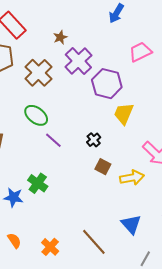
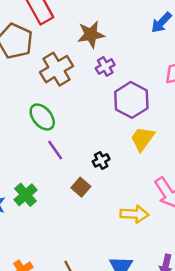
brown star: (60, 37) -> (91, 35), size x1.6
purple cross: (78, 61) -> (105, 67), size x0.6
brown square: (103, 167) -> (81, 187), moved

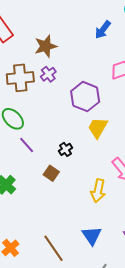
purple cross: (105, 67) -> (48, 74), moved
brown cross: (56, 69) -> (20, 78), turned 32
yellow arrow: (135, 214) -> (98, 191), turned 105

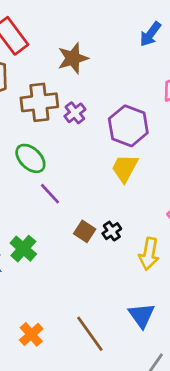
purple cross: (48, 74) -> (75, 113), moved
yellow trapezoid: (98, 128) -> (125, 168), moved
black cross: (66, 149) -> (112, 231), moved

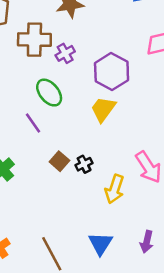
green ellipse: (30, 158) -> (49, 93), moved

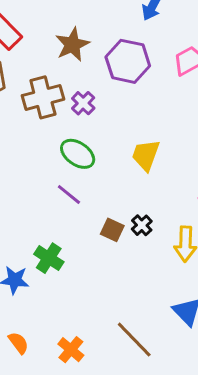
purple hexagon: (112, 72) -> (128, 61), moved

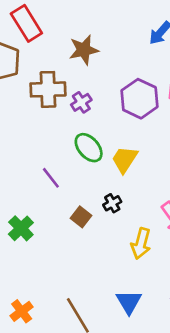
purple hexagon: (128, 61) -> (139, 99), moved
green ellipse: (78, 154) -> (89, 148), moved
black cross: (142, 225) -> (112, 203), moved

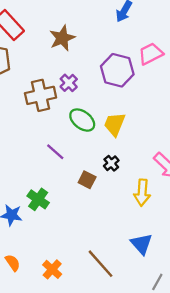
brown cross: (48, 89) -> (41, 95), moved

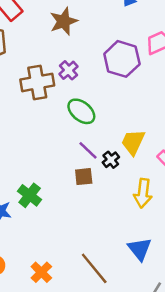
yellow trapezoid: (115, 124) -> (133, 142), moved
purple line: (55, 152) -> (88, 150), moved
brown square: (87, 180) -> (84, 177), turned -36

